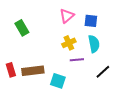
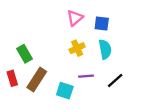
green rectangle: (22, 28) -> (25, 54), moved
purple line: (77, 60) -> (86, 76), moved
brown rectangle: (33, 71) -> (37, 79), turned -50

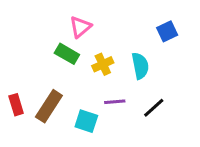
pink triangle: (75, 18) -> (80, 27), moved
blue square: (102, 23) -> (167, 31), moved, turned -32
green rectangle: (25, 54) -> (67, 54), moved, turned -30

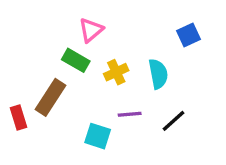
brown rectangle: (49, 106) -> (50, 97), moved

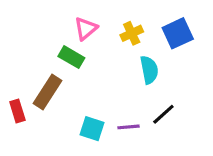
blue square: (189, 35) -> (178, 33), size x1.4
yellow cross: (116, 72) -> (132, 33), moved
purple line: (130, 114) -> (129, 127), moved

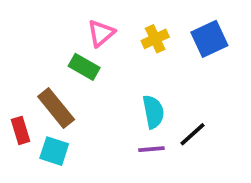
cyan semicircle: (149, 70) -> (153, 112), moved
brown rectangle: (48, 92) -> (56, 108), turned -72
cyan square: (92, 129) -> (54, 151), moved

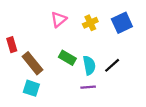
green rectangle: (84, 67) -> (67, 58), moved
red rectangle: (21, 130) -> (12, 45), moved
black line: (193, 134) -> (112, 65), moved

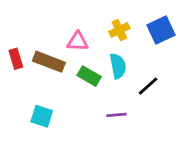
pink triangle: (59, 20) -> (78, 42), moved, turned 42
brown rectangle: (32, 63) -> (49, 62), moved, turned -30
cyan semicircle: (89, 65) -> (118, 66), moved

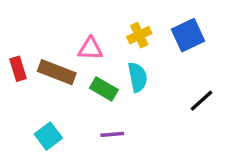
black line: (148, 86) -> (201, 101), moved
purple line: (116, 115) -> (112, 134), moved
cyan square: (42, 116) -> (48, 136), turned 35

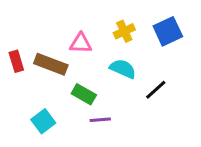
cyan semicircle: (138, 77) -> (123, 69), turned -55
green rectangle: (104, 89) -> (84, 94), moved
black line: (201, 101) -> (156, 90), moved

